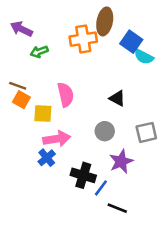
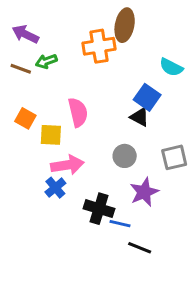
blue square: (131, 42) -> (147, 97), moved
brown line: (18, 86) -> (21, 69), moved
blue line: (101, 188) -> (120, 224), turned 66

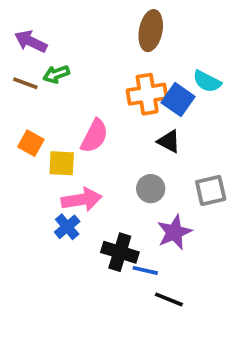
orange cross: (99, 46) -> (147, 94), moved
blue square: (147, 97) -> (178, 100), moved
pink semicircle: (78, 112) -> (94, 136), turned 40

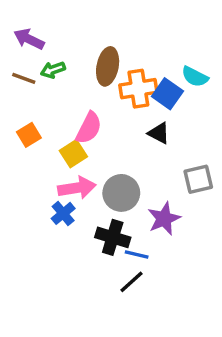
brown ellipse: (151, 31) -> (108, 66), moved
orange square: (31, 143) -> (29, 135), turned 30
yellow square: (62, 163) -> (73, 154), moved, turned -36
gray circle: (151, 189) -> (121, 193), moved, size x1.4
black line: (169, 299) -> (132, 282), moved, turned -64

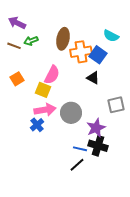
cyan semicircle: (195, 77) -> (111, 36), moved
yellow square: (73, 154) -> (43, 90), turned -35
black cross: (113, 237) -> (98, 146), moved

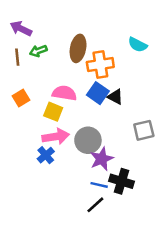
brown line: (14, 46) -> (17, 57), turned 64
blue square: (98, 55) -> (98, 93), moved
pink semicircle: (52, 75) -> (64, 93), turned -108
purple star: (96, 128) -> (102, 159), moved

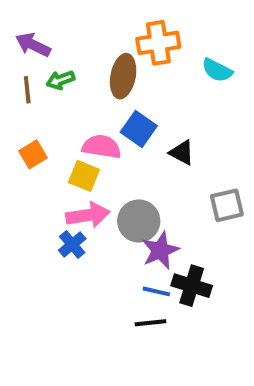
orange cross: (100, 65) -> (158, 43), moved
blue square: (98, 93) -> (139, 129), moved
black line: (95, 205) -> (150, 323), turned 36

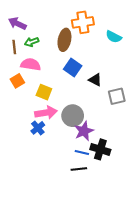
pink semicircle: (102, 147) -> (31, 64), moved
gray square: (227, 205) -> (117, 96), moved

